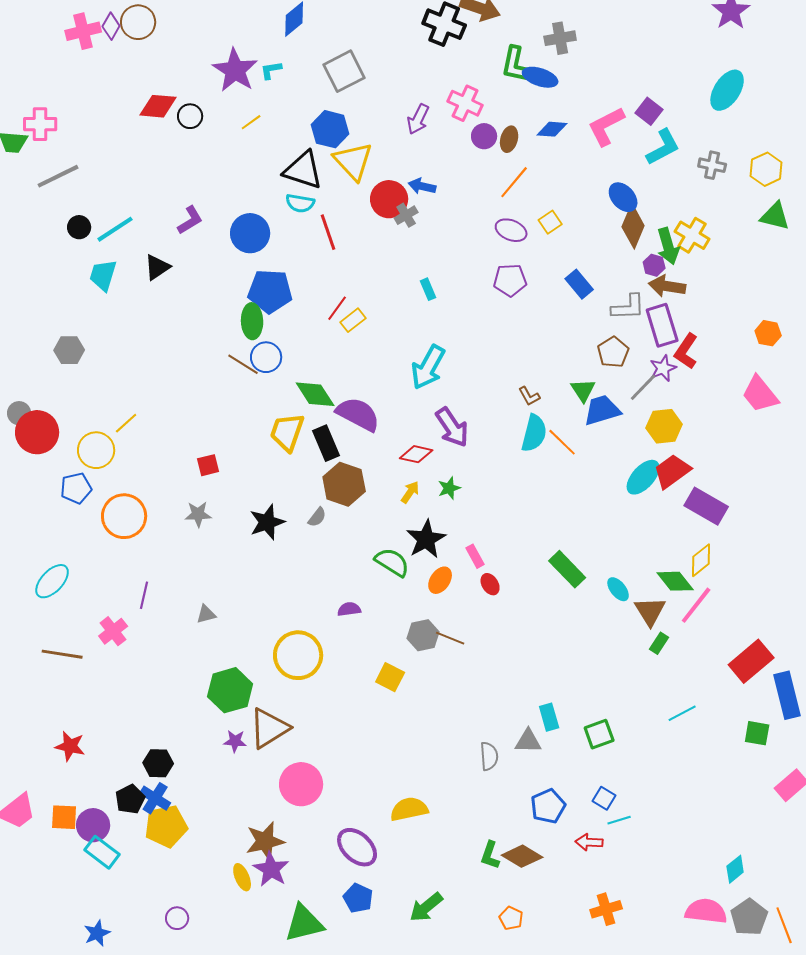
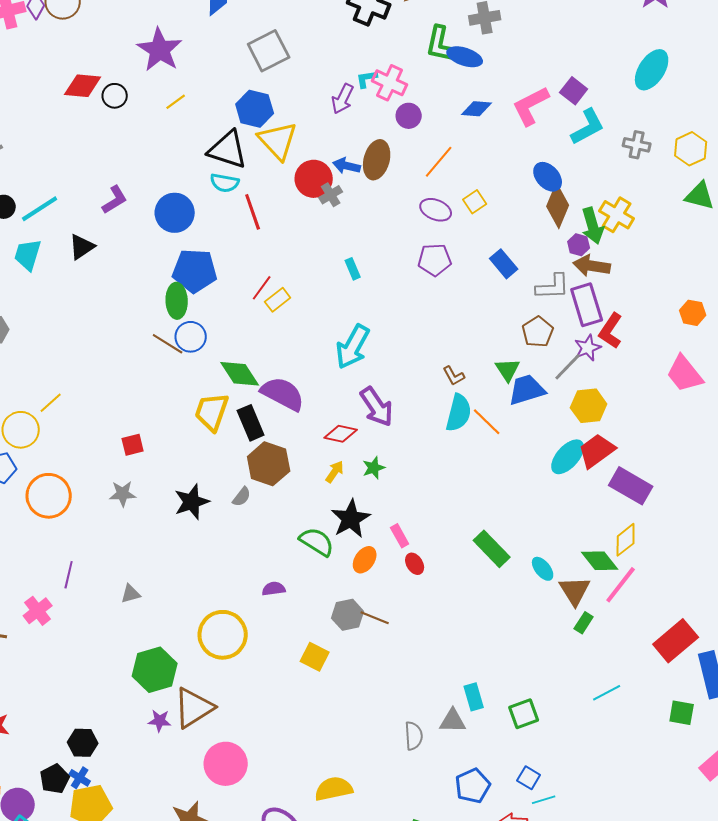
cyan L-shape: (271, 70) -> (367, 79), moved
brown ellipse: (509, 139) -> (377, 160), moved, size x1.5
blue cross: (155, 798) -> (80, 778), size x0.7

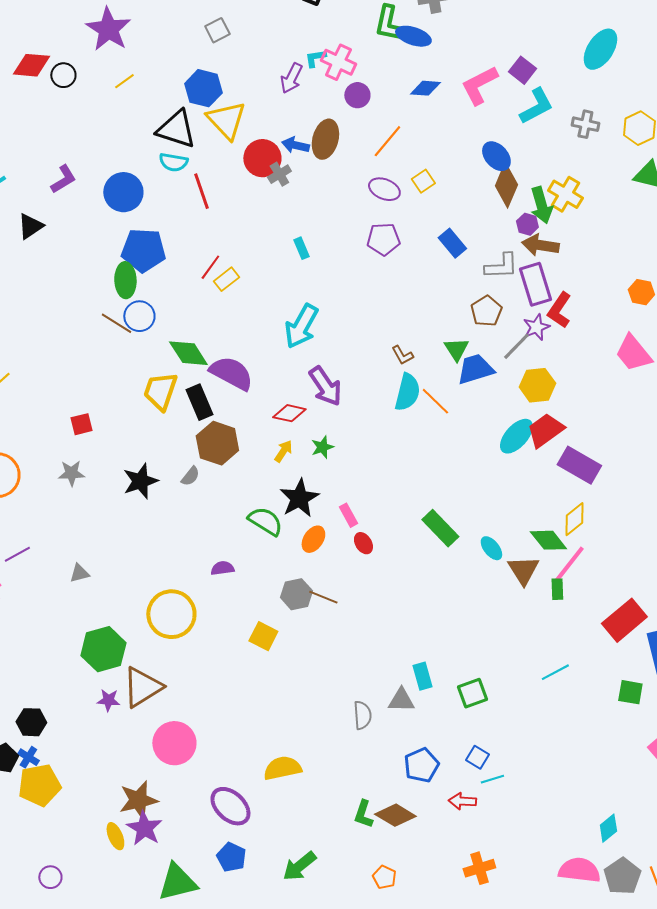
gray square: (269, 51) -> (217, 30), size x0.6
purple line: (69, 575) -> (17, 554), turned 48
green rectangle: (584, 623) -> (557, 589), moved, turned -35

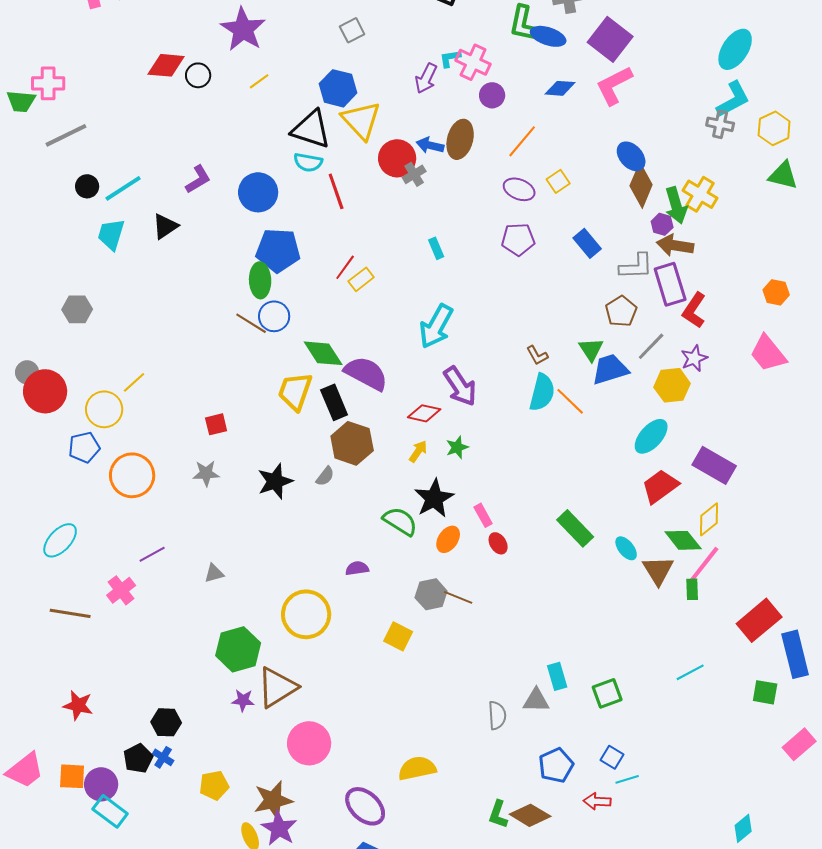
purple square: (522, 70) -> (610, 39), moved, size x1.6
cyan L-shape: (536, 106) -> (733, 99), moved
purple star: (536, 327) -> (694, 358), moved
red trapezoid: (545, 430) -> (660, 486), moved
yellow pentagon: (39, 785) -> (214, 785), moved, size x0.7

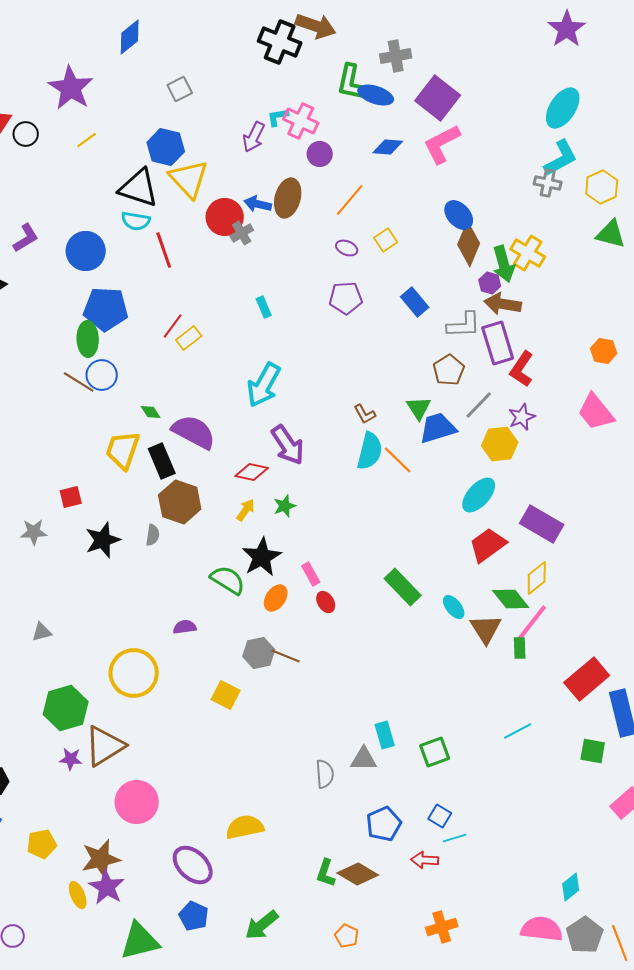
purple ellipse: (519, 189) -> (347, 248), size x0.7
green diamond: (323, 353) -> (151, 412), size x0.5
red square: (216, 424) -> (71, 497), moved
gray semicircle: (325, 476) -> (153, 535), turned -30

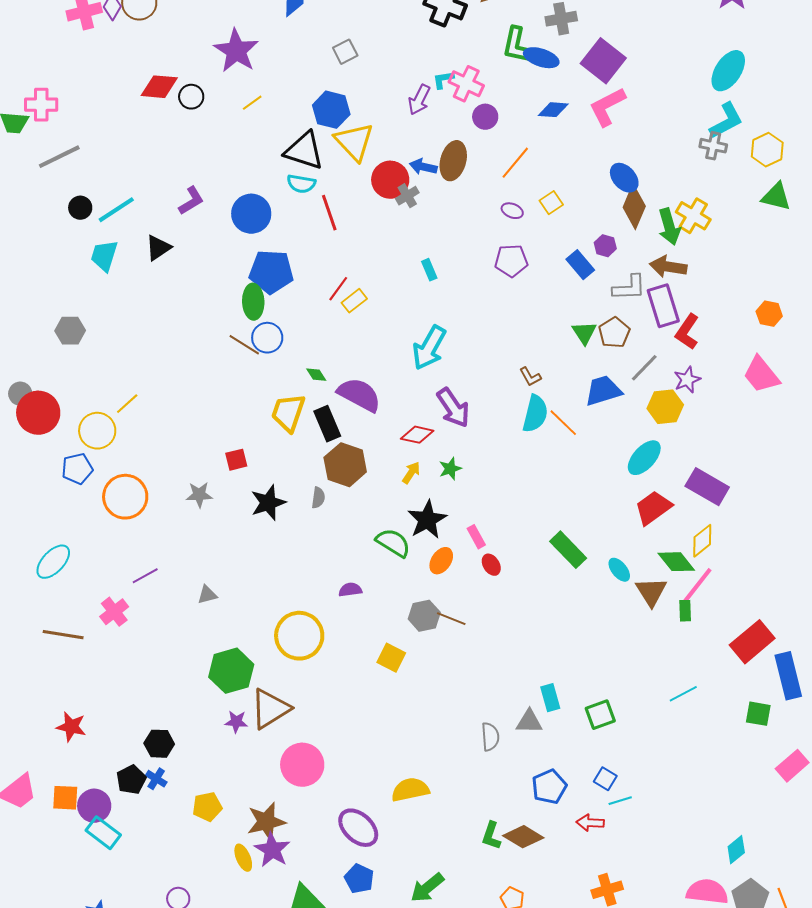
purple hexagon: (490, 283) -> (605, 246), moved
green triangle: (419, 408) -> (584, 333), moved

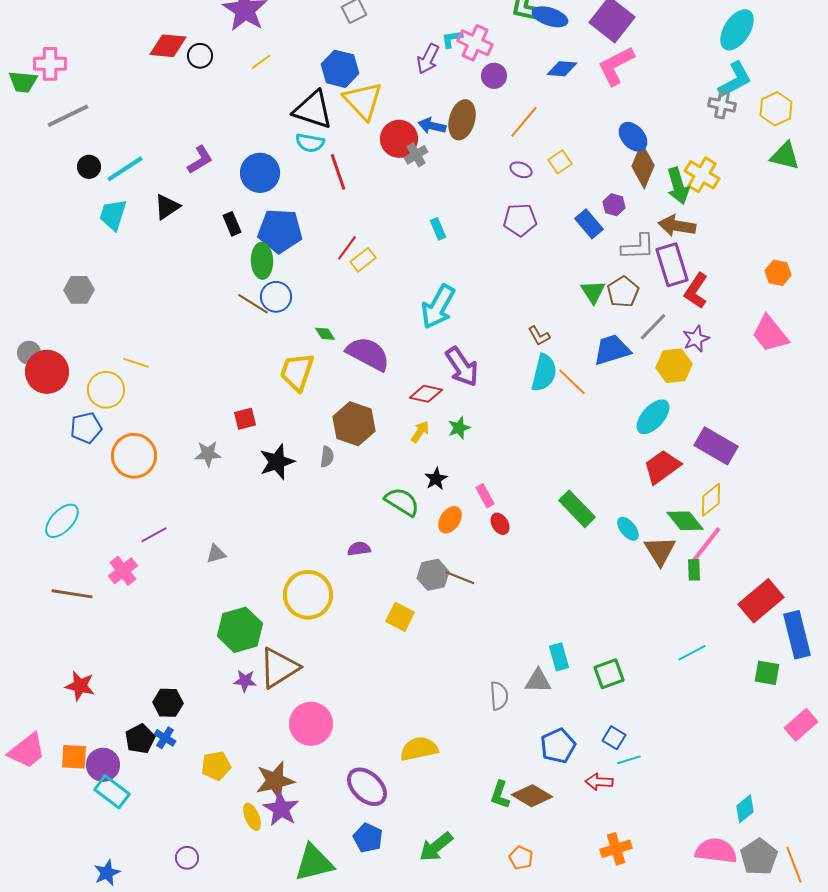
yellow line: (127, 404) -> (136, 363), turned 60
black rectangle: (327, 424) -> (232, 224), moved, size x0.7
black star: (427, 520) -> (436, 479), size x0.6

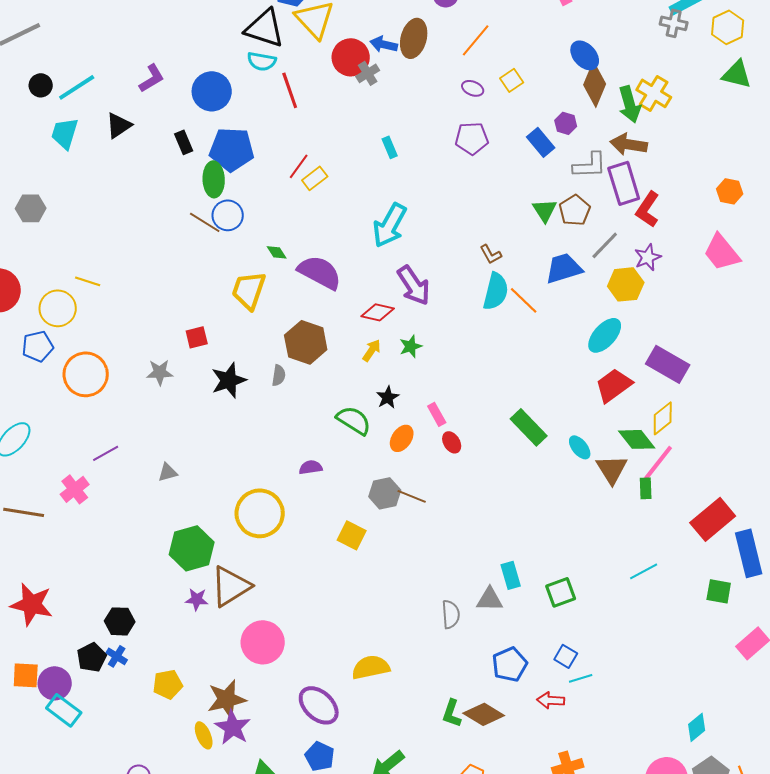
red star: (80, 686) -> (32, 604), size x1.4

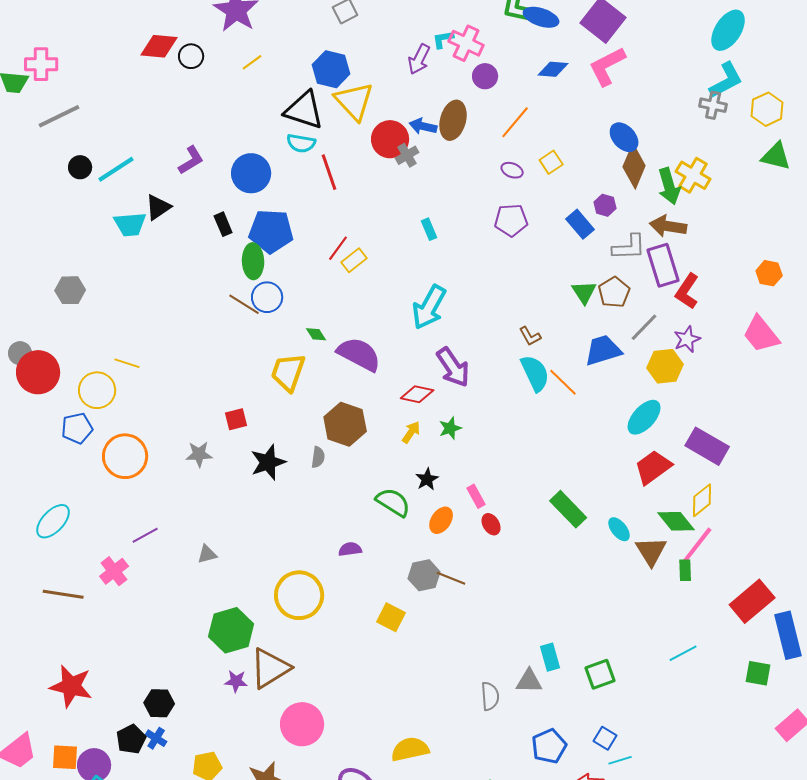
cyan trapezoid: (65, 133) -> (130, 224), moved, turned -112
cyan semicircle: (496, 291) -> (535, 373), turned -39

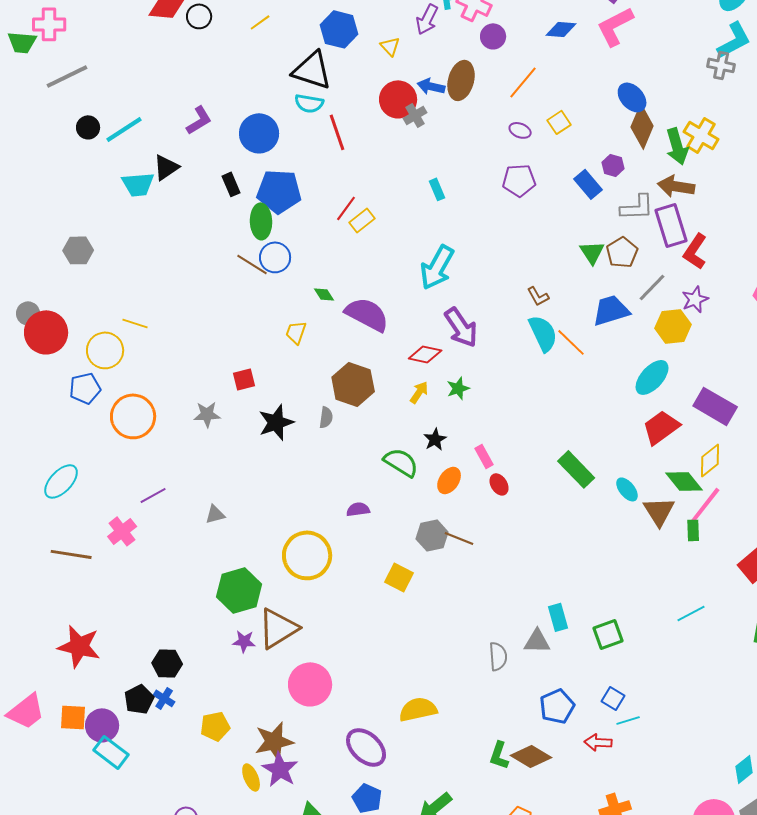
yellow triangle: (354, 101) -> (390, 46), moved, size x0.5
yellow trapezoid: (288, 372) -> (296, 332), size x0.6

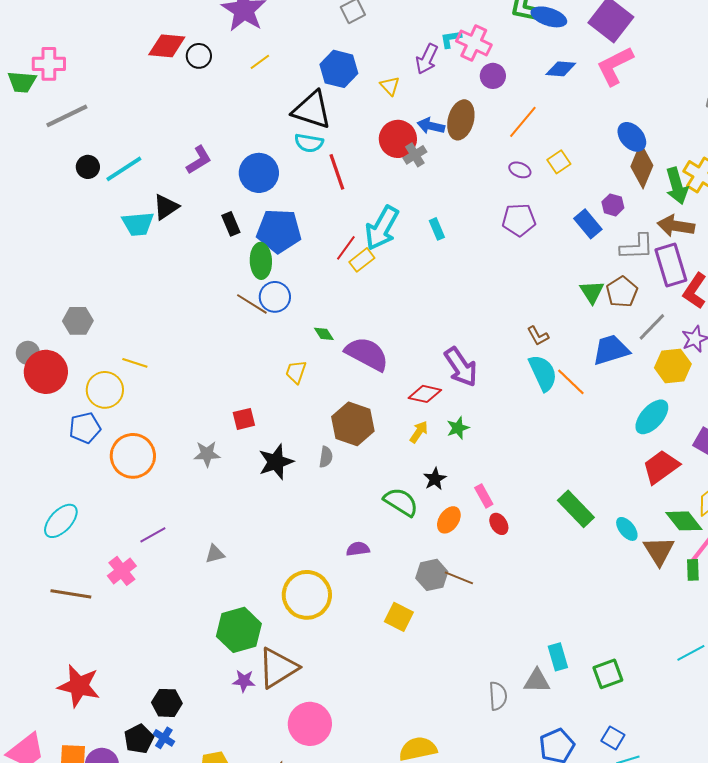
gray hexagon: (78, 250) -> (78, 321), moved
cyan arrow: (437, 267) -> (382, 228), moved

